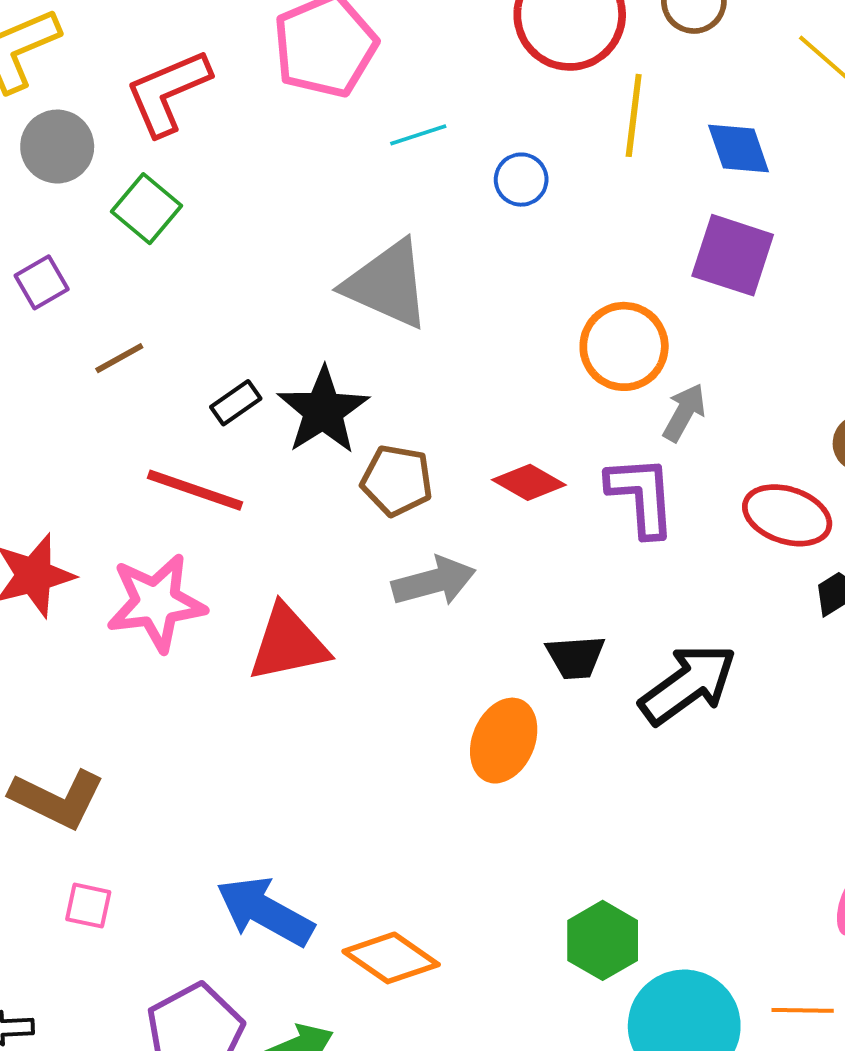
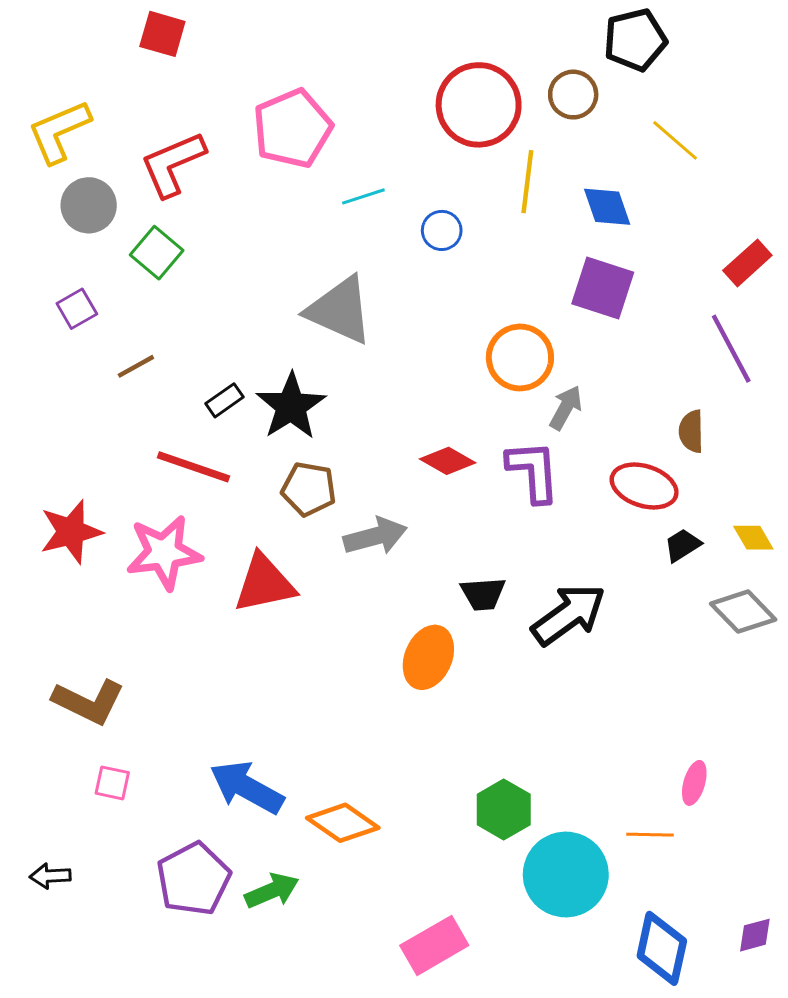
brown pentagon: (397, 480) -> (309, 489), moved
orange line: (803, 1010) -> (650, 835), moved

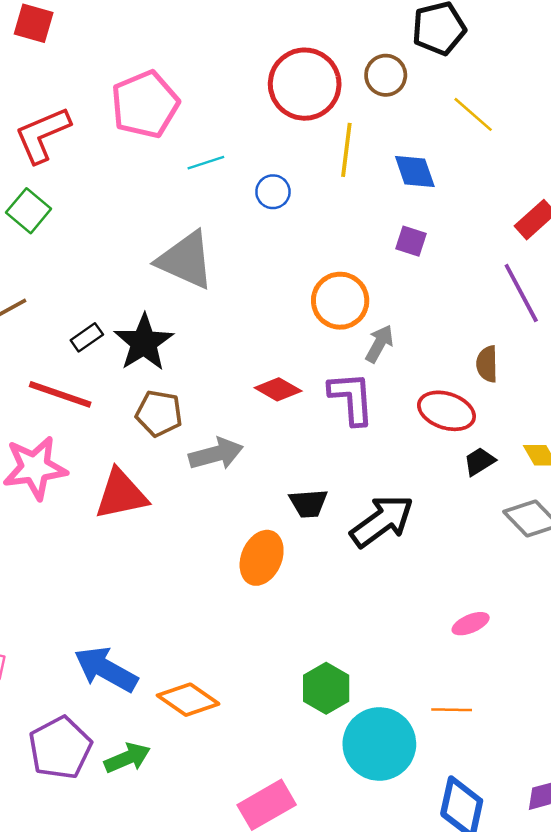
purple square: (603, 288) -> (411, 241), size x0.6
pink ellipse: (694, 783) -> (471, 624), moved, turned 51

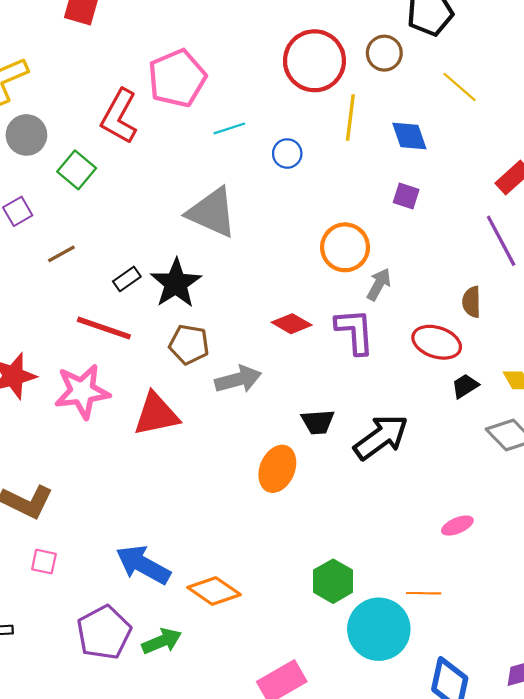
red L-shape: (42, 135) -> (119, 116), moved, turned -38
orange line: (452, 710) -> (424, 593), moved

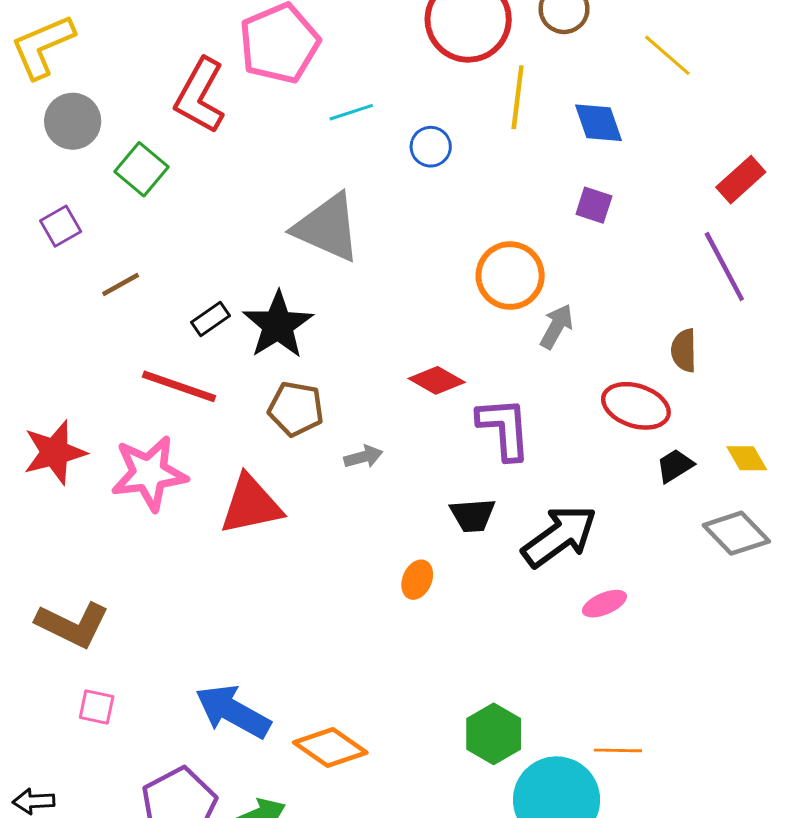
purple L-shape: (355, 331) -> (504, 428), moved
gray arrow: (238, 379) -> (363, 457), size x0.6
orange ellipse: (277, 469) -> (417, 580), size x0.6
pink ellipse: (457, 526) -> (604, 604), moved

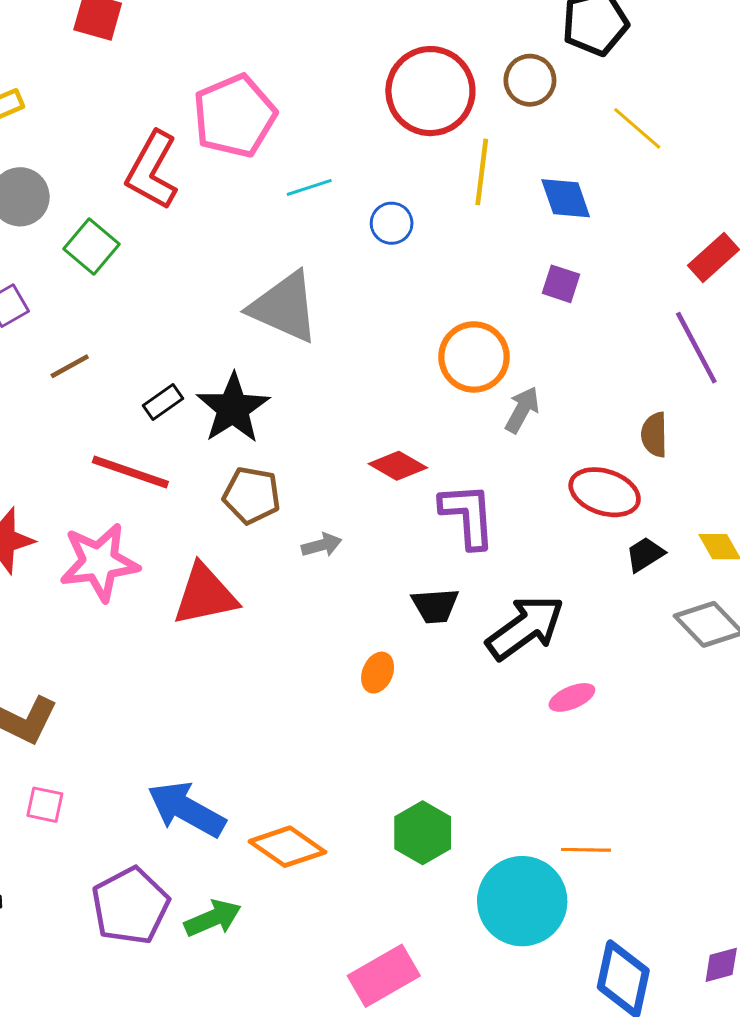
green hexagon: (494, 734) -> (423, 833), moved

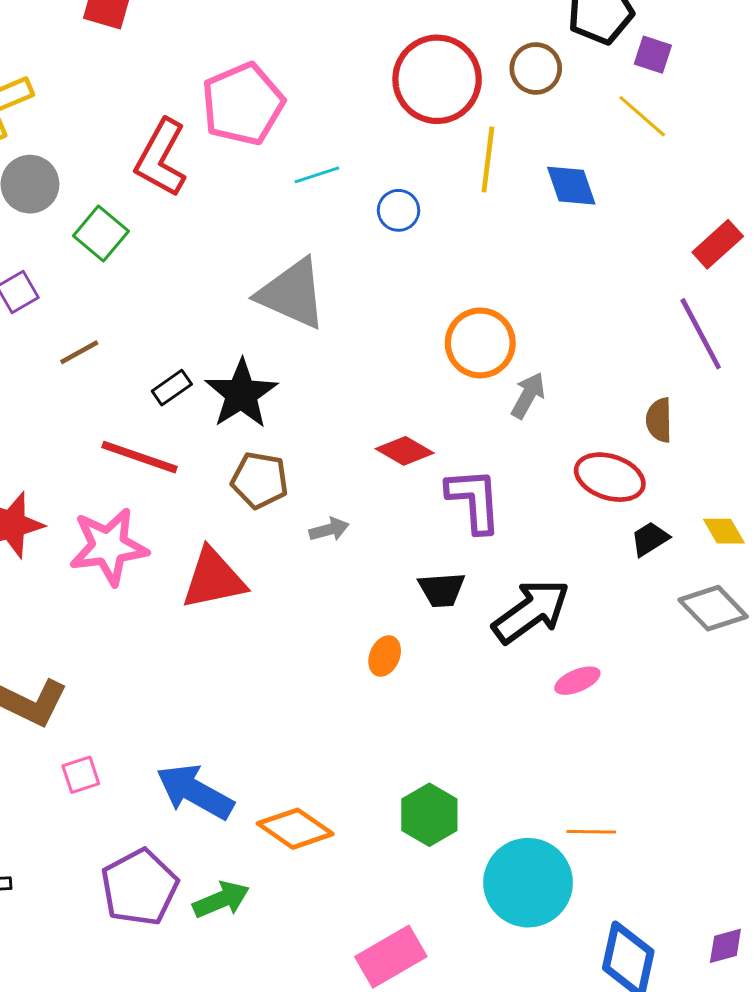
purple square: (561, 284) -> (653, 55), moved
pink square: (45, 805) -> (81, 775), moved, turned -30

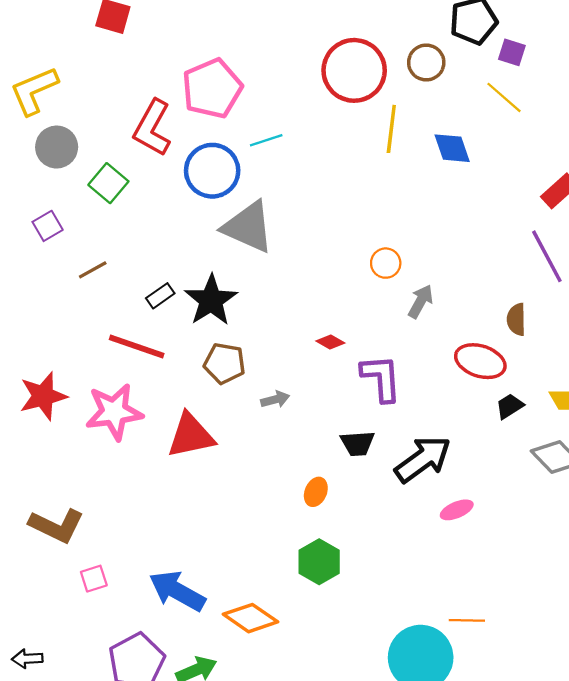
blue circle: (399, 210) -> (212, 171), moved, size x1.8
orange circle: (480, 343) -> (386, 263), size x0.6
red diamond: (405, 451) -> (330, 342), size x0.7
green hexagon: (429, 815) -> (319, 562), moved

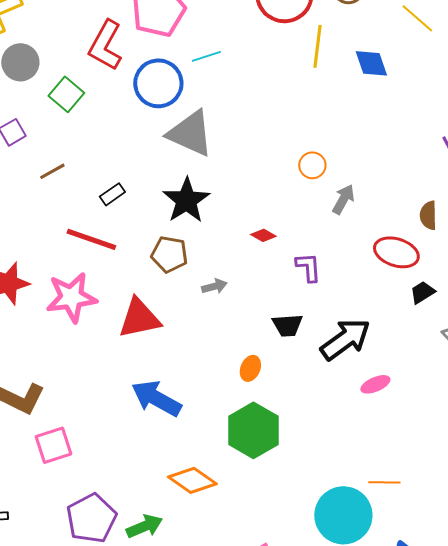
black star: (211, 300) -> (186, 200), moved
purple L-shape: (381, 378) -> (308, 267), size x0.7
green hexagon: (319, 562) -> (253, 430), size x1.4
pink square: (94, 579) -> (53, 445), size x1.5
blue arrow: (177, 591) -> (156, 398), moved

